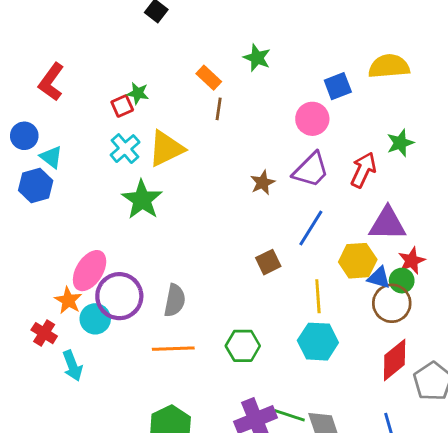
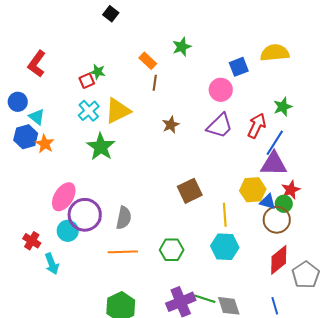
green star: (257, 58) -> (182, 47), turned 30
brown star: (263, 183) -> (171, 125), moved
blue line: (311, 228) -> (275, 143), moved
brown square: (268, 262) -> (190, 191), size x1.4
orange star: (68, 300) -> (45, 144), moved

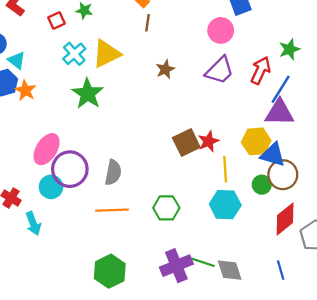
red square: (87, 81) -> (57, 20), moved
red star: (291, 190) -> (208, 141), moved
blue triangle: (268, 202) -> (273, 155), size x1.4
green circle: (284, 204) -> (262, 185), moved

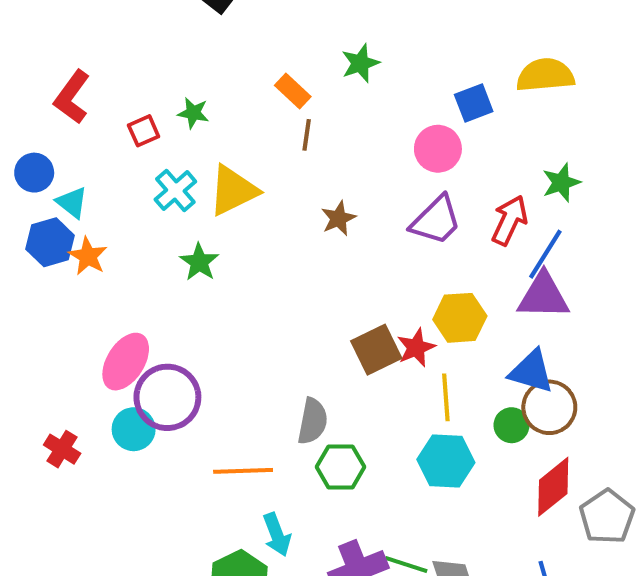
green star: (88, 94) -> (199, 262), size x0.7
yellow hexagon: (256, 141) -> (460, 318), moved
gray semicircle: (113, 172) -> (313, 421), moved
cyan arrow: (33, 223) -> (277, 535), moved

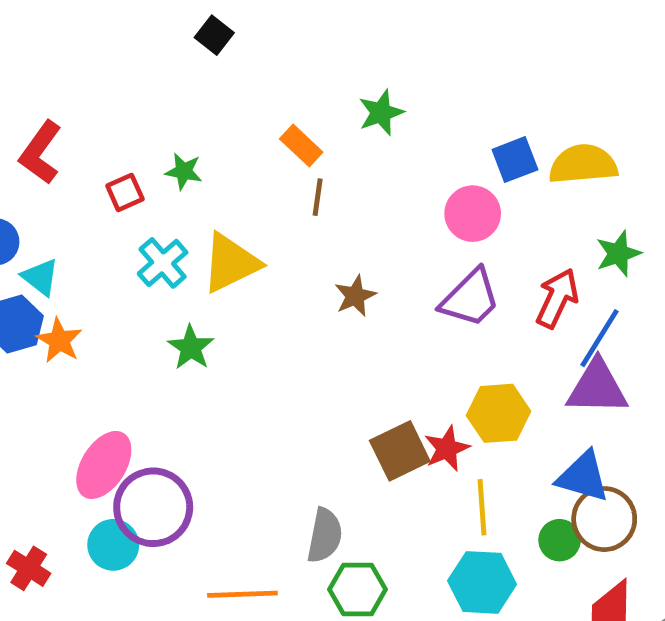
yellow semicircle: (545, 75) -> (583, 164), moved

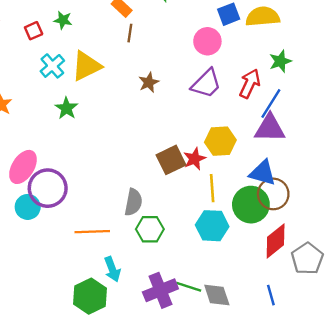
green circle: (560, 540) -> (251, 205), size x1.8

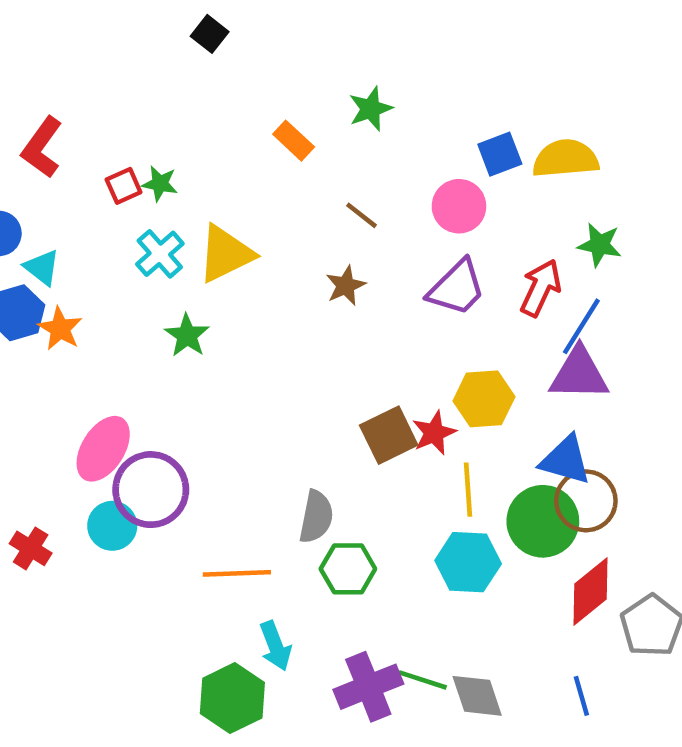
green star: (63, 20) -> (160, 184), moved
brown line: (130, 33) -> (362, 215), moved, turned -60
green star: (280, 61) -> (600, 245), turned 30

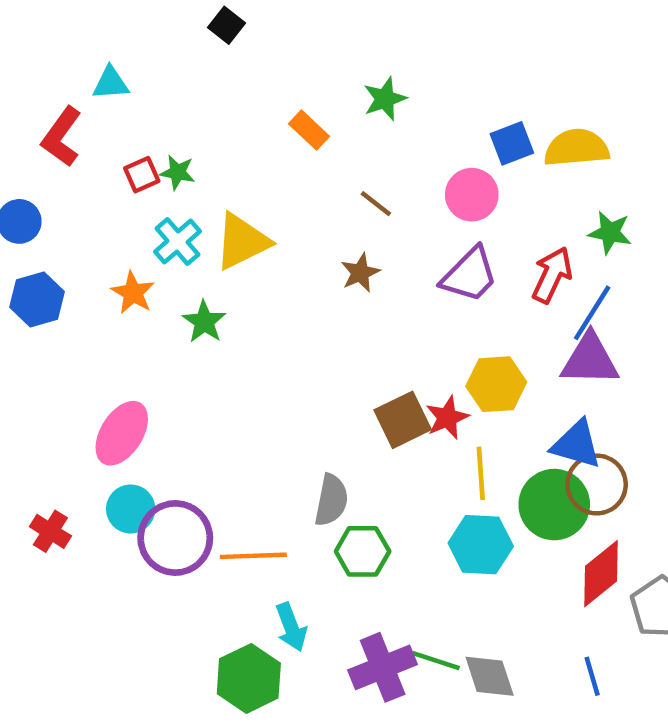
cyan triangle: (42, 267) -> (111, 83), moved, turned -42
orange star: (60, 329) -> (133, 293), moved
purple circle: (151, 490) -> (175, 538), moved

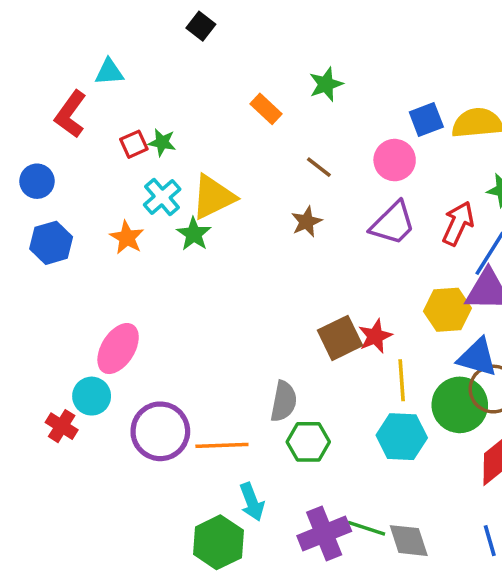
green star: (204, 322) -> (194, 234), moved
yellow hexagon: (496, 384) -> (447, 310), moved
cyan circle: (131, 509) -> (92, 396), moved

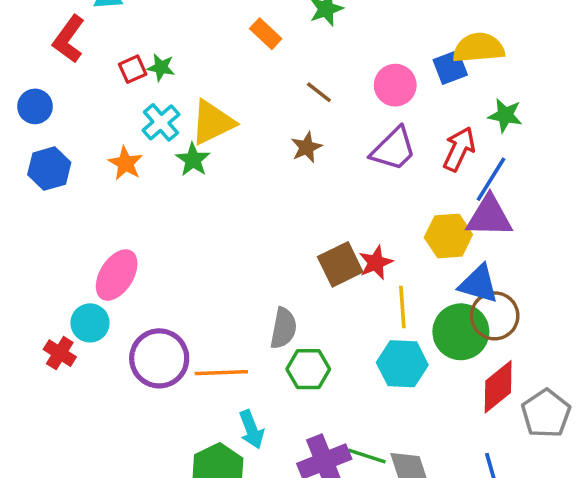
blue square: (426, 120) -> (450, 67), moved

